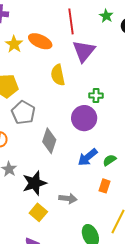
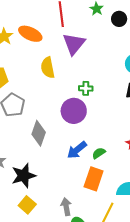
orange rectangle: (104, 186) -> (94, 179), size x1.6
gray arrow: (68, 199) -> (66, 207), moved, turned -108

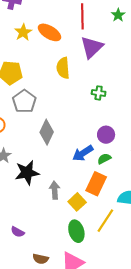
purple circle: (74, 111) -> (106, 135), moved, size x0.7
yellow square: (27, 205) -> (77, 202), moved
gray arrow: (66, 207) -> (55, 190), moved

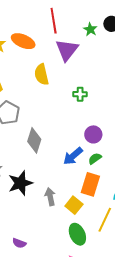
green star: (118, 15) -> (90, 29), moved

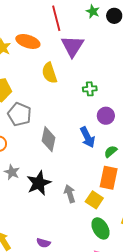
green star: (90, 29) -> (93, 11), moved
purple circle: (93, 134) -> (106, 116), moved
blue arrow: (73, 156) -> (87, 137), moved, turned -70

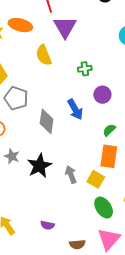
blue arrow: (87, 137) -> (75, 109), moved

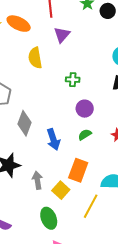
purple triangle: (65, 27) -> (62, 35), size x0.7
blue arrow: (75, 109) -> (53, 139), moved
green semicircle: (109, 130) -> (85, 135), moved
green ellipse: (104, 208) -> (49, 218), moved

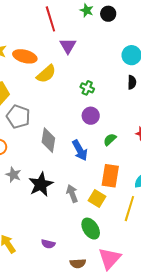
orange ellipse: (19, 24) -> (25, 56), moved
yellow semicircle: (35, 58) -> (46, 74), turned -110
green cross: (73, 80) -> (87, 88), turned 32
purple circle: (85, 109) -> (91, 116), moved

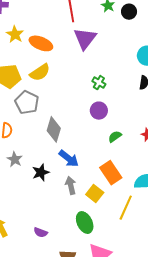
purple triangle: (68, 46) -> (85, 39), size x1.4
yellow semicircle: (46, 74) -> (40, 72), moved
blue arrow: (80, 150) -> (69, 158), moved, turned -30
orange rectangle: (110, 176) -> (111, 173), turned -50
black star: (41, 184) -> (41, 172), size x0.7

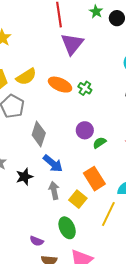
orange ellipse: (41, 43) -> (60, 85), moved
purple circle: (99, 111) -> (85, 130), moved
purple semicircle: (41, 232) -> (37, 241), moved

